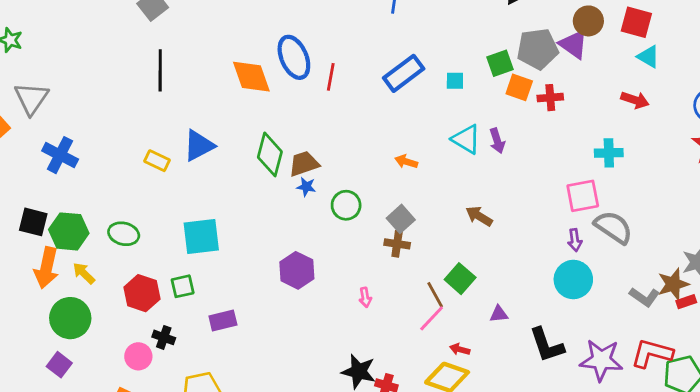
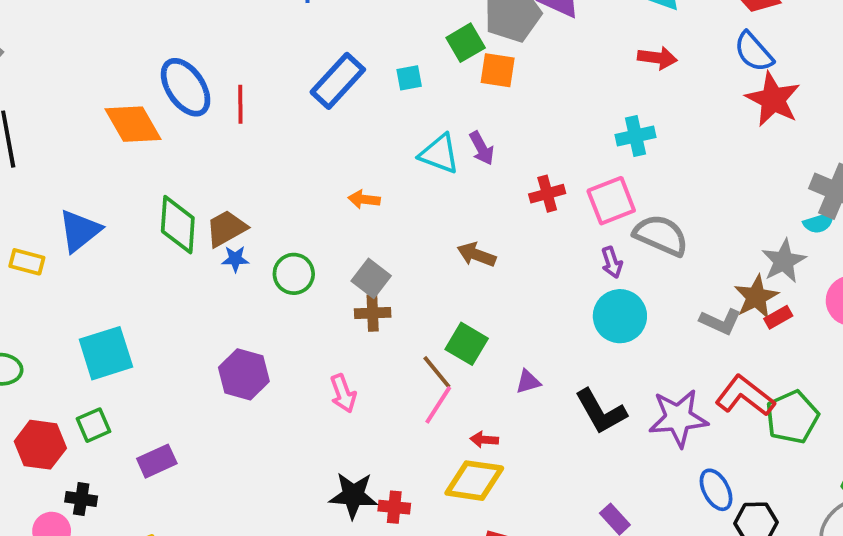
red cross: (550, 98) -> (547, 194), moved
pink arrow: (365, 297) -> (343, 393), size x1.4
red L-shape: (652, 353) -> (745, 396), turned 33

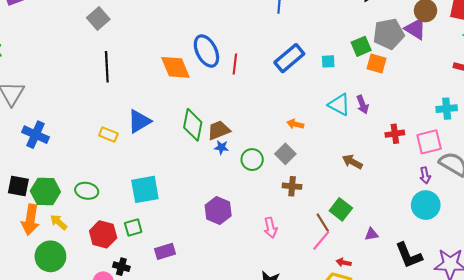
gray square: (371, 278) -> (285, 154), moved

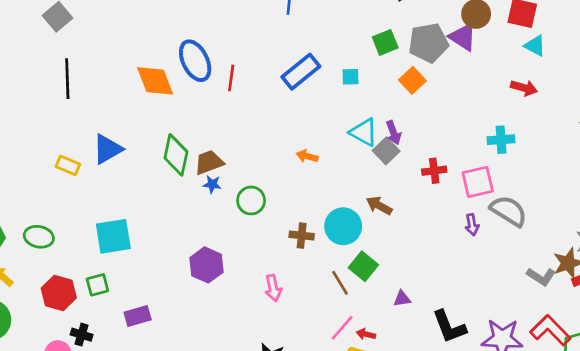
green square: (361, 46) -> (385, 42), moved
orange square: (377, 63) -> (412, 80), turned 30
gray square: (285, 154) -> (386, 151), moved
cyan circle: (426, 205) -> (343, 226), moved
pink line: (321, 240) -> (342, 328), moved

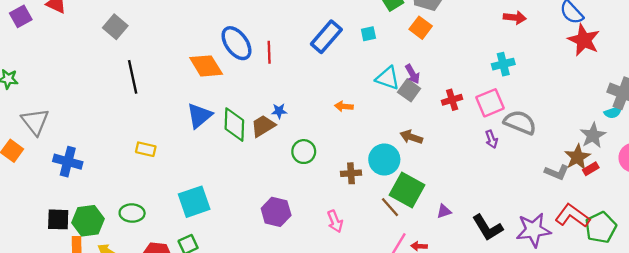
blue triangle: (107, 149) -> (199, 116), moved
blue star: (212, 184) -> (279, 111), moved
green square: (363, 266) -> (407, 190), size x1.4

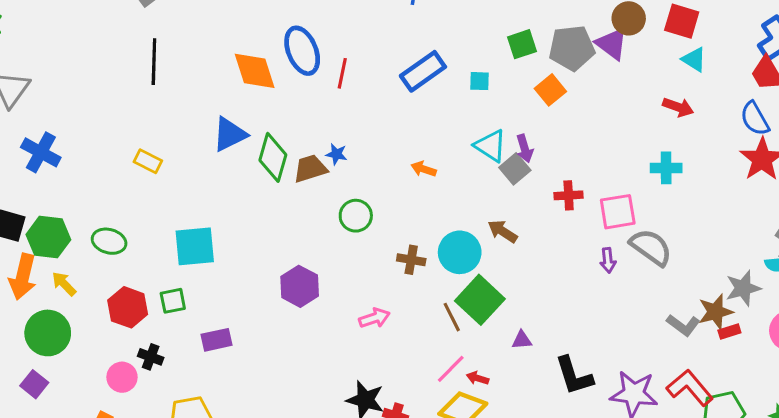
cyan cross: (503, 64) -> (666, 168), moved
pink arrow: (335, 221) -> (374, 318), turned -100

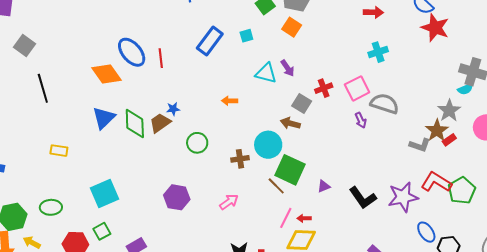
gray square: (515, 169) -> (302, 103), moved

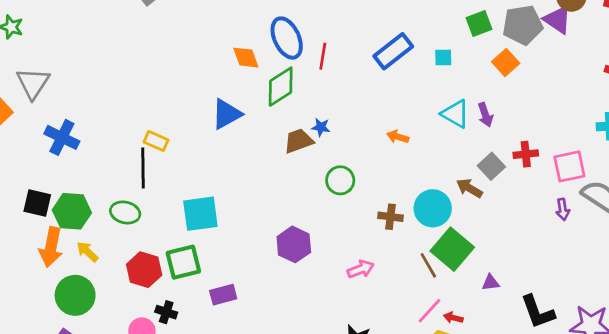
orange diamond: (106, 74) -> (246, 58), size x0.7
black line: (43, 88) -> (143, 168), moved
green diamond: (135, 123) -> (281, 87), moved, turned 44
green square: (102, 231) -> (183, 262), size x1.5

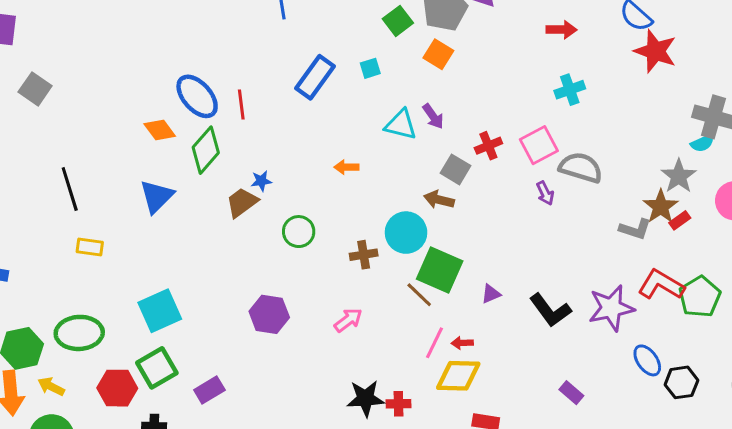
black line: (143, 168) -> (70, 189), moved
green ellipse: (125, 212) -> (79, 333), size x1.4

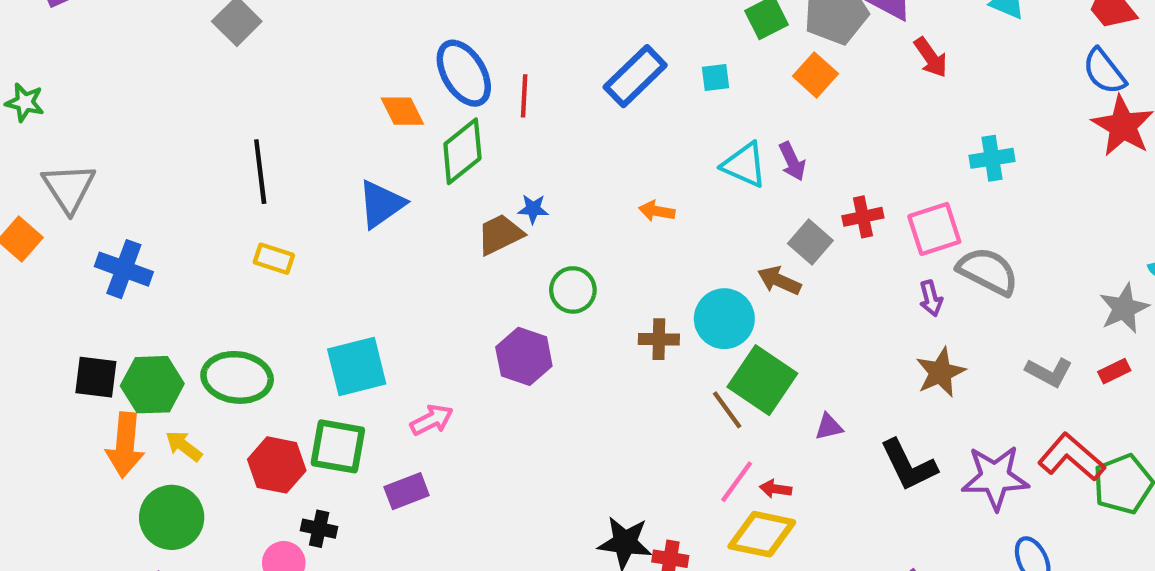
red arrow: (562, 30) -> (931, 57), moved, turned 44
brown star: (661, 207) -> (940, 372), moved
purple hexagon: (269, 314) -> (524, 356), moved
pink arrow: (348, 320) -> (432, 420), moved
green square: (157, 368) -> (338, 446), turned 30

